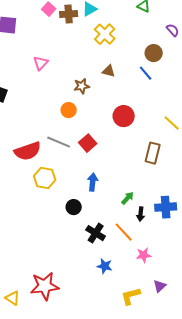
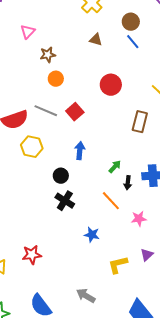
brown circle: (154, 53) -> (131, 22), moved
brown star: (82, 86) -> (48, 55), moved
black cross: (96, 233) -> (65, 201), moved
pink star: (144, 255) -> (139, 219), moved
red star: (45, 286) -> (32, 255), size x0.7

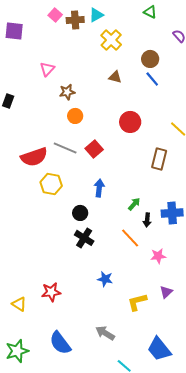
blue star: (92, 235) -> (105, 279), moved

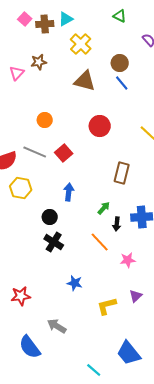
brown triangle: (115, 77) -> (85, 81), size x1.6
brown star: (67, 92) -> (39, 62), moved
brown rectangle: (159, 159) -> (122, 173), moved
gray arrow: (105, 333) -> (57, 326), moved

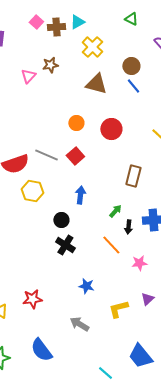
orange circle: (45, 120) -> (76, 123), moved
gray arrow: (57, 326) -> (79, 324), moved

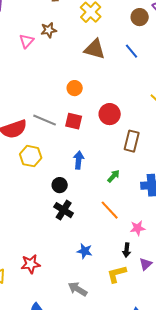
brown circle: (131, 66) -> (140, 17), moved
red circle: (111, 129) -> (110, 114), moved
red square: (75, 156) -> (74, 121), turned -36
black arrow: (128, 227) -> (127, 250), moved

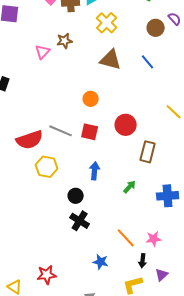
orange line: (110, 210) -> (126, 238), moved

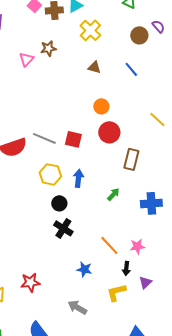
brown triangle: (111, 60) -> (94, 67), size x0.6
orange circle: (91, 99) -> (101, 106), moved
yellow hexagon: (47, 167) -> (50, 174), moved

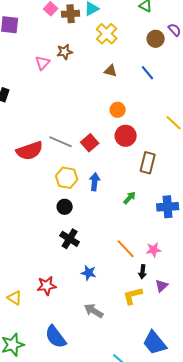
red square: (73, 139) -> (90, 143), turned 36
black circle: (59, 203) -> (65, 207), moved
black cross: (63, 228) -> (70, 239), moved
blue star: (84, 269) -> (89, 273), moved

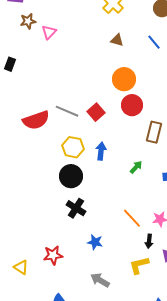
brown star: (65, 52) -> (28, 21), moved
orange circle: (118, 110) -> (124, 79), size x1.5
black circle: (65, 207) -> (71, 176), size x1.5

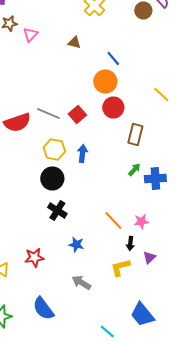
brown triangle: (117, 40) -> (74, 42), moved
blue line: (154, 42) -> (113, 58), moved
green arrow: (136, 167) -> (134, 170), moved

